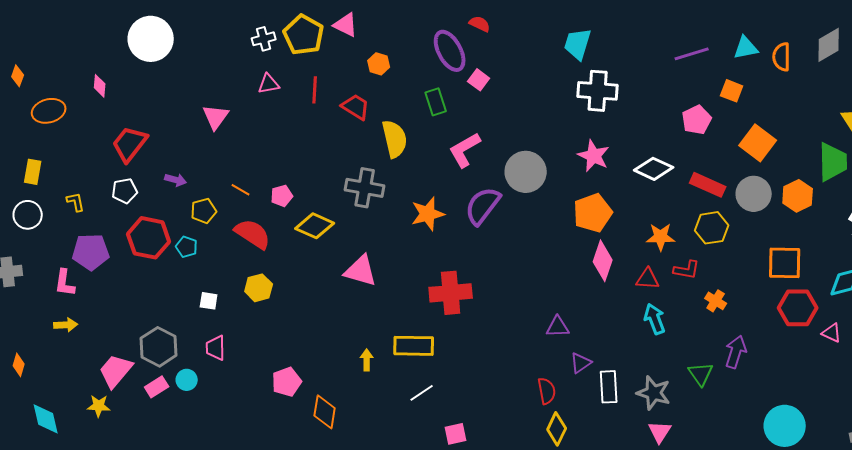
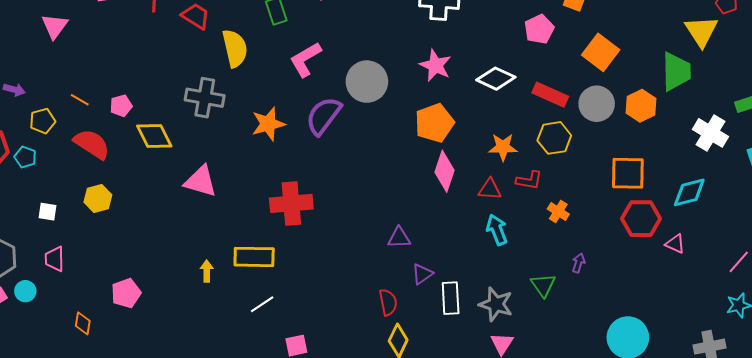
yellow diamond: (315, 226) -> (154, 136), turned 39
purple arrow: (736, 352) -> (578, 263), size x0.6
orange diamond: (325, 412) -> (83, 323), moved, size x0.7

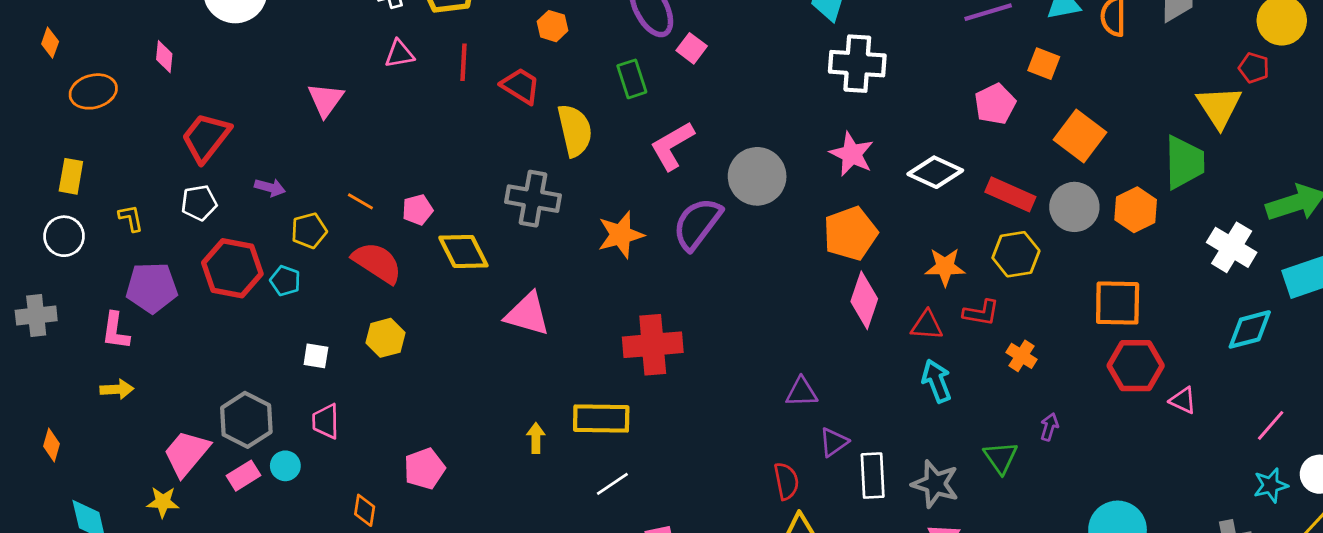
cyan diamond: (689, 192) -> (1250, 329), moved

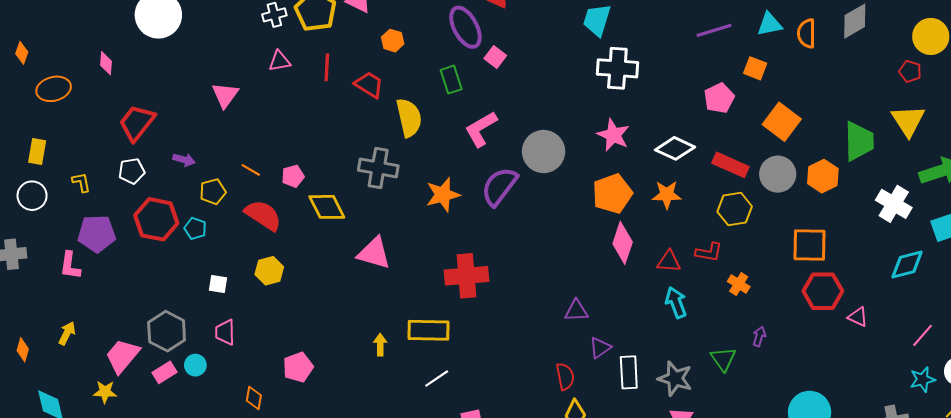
yellow triangle: (1219, 107) -> (908, 121), moved
orange star: (945, 267) -> (667, 195), moved
yellow arrow: (117, 389) -> (67, 333), moved, turned -60

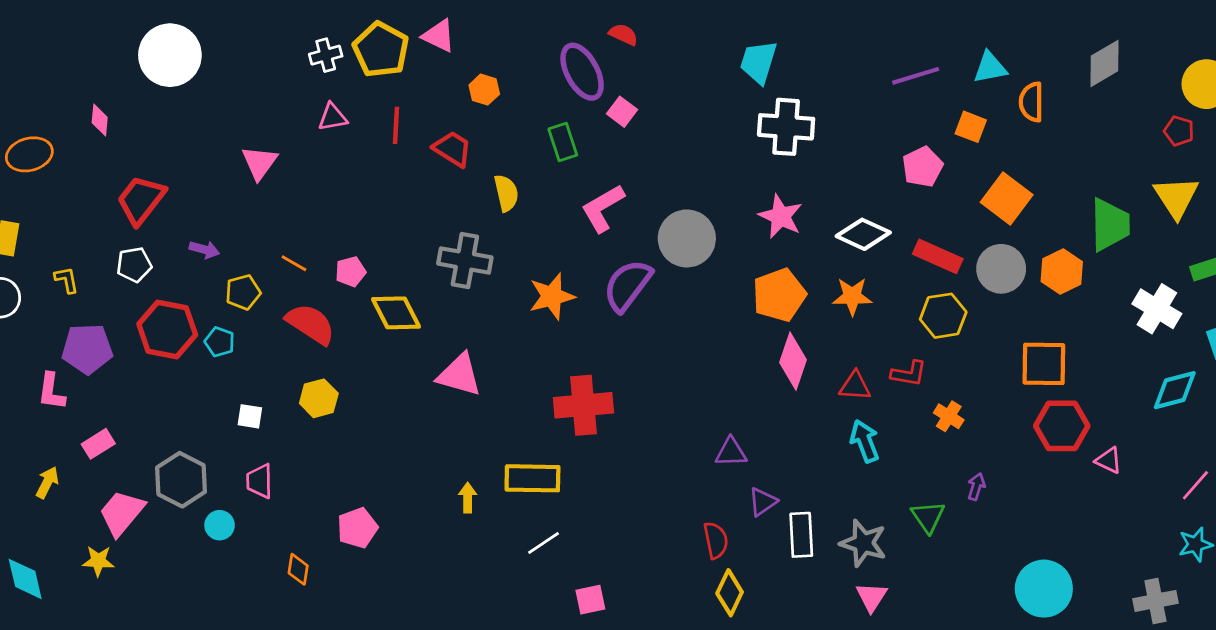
orange semicircle: (806, 33) -> (1031, 102), moved
yellow semicircle: (409, 118) -> (506, 193), size x0.7
pink rectangle: (165, 372) -> (98, 444), moved

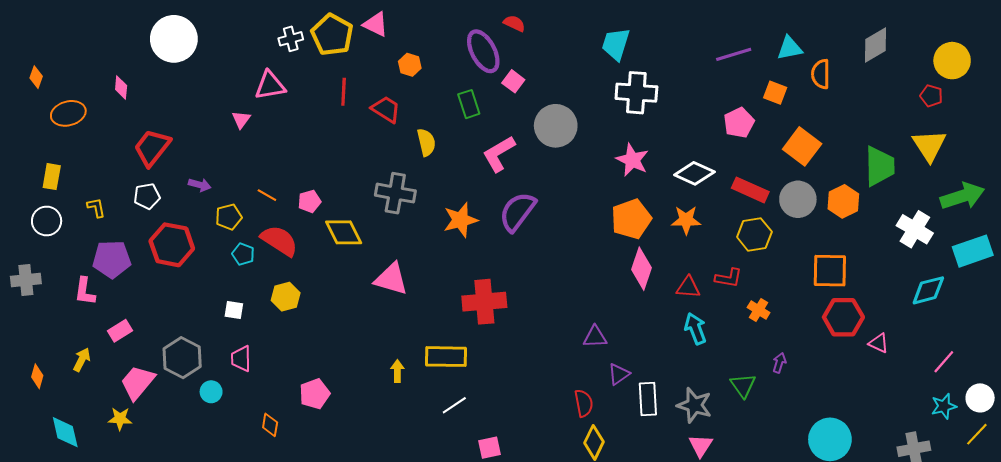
pink triangle: (333, 117) -> (270, 85), moved, size x1.4
pink triangle: (260, 163) -> (241, 120), size x0.7
gray circle: (687, 238) -> (556, 126), moved
cyan pentagon: (220, 342) -> (243, 254), moved

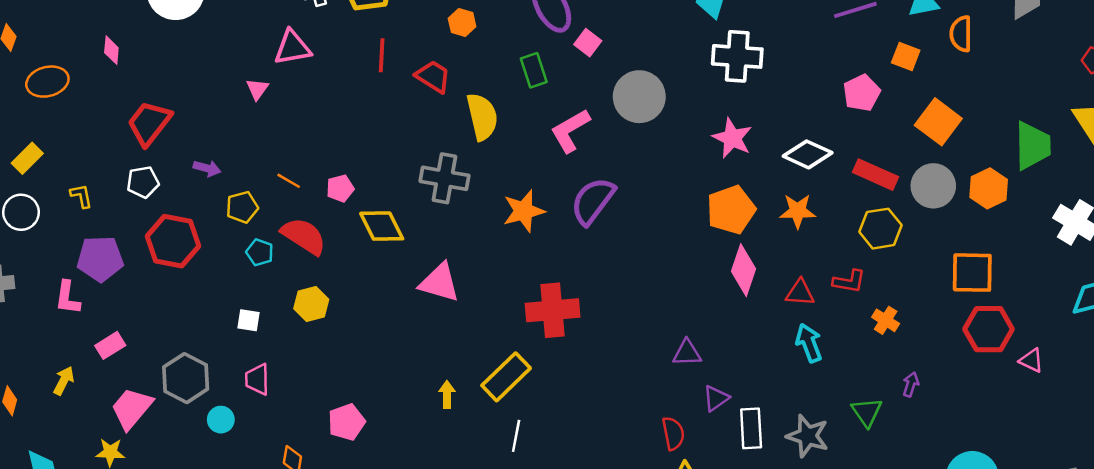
yellow semicircle: (426, 142) -> (482, 117), size x1.4
yellow rectangle: (52, 177) -> (27, 158), turned 35
yellow rectangle: (446, 357) -> (506, 377), turned -45
white line: (454, 405) -> (516, 436), turned -45

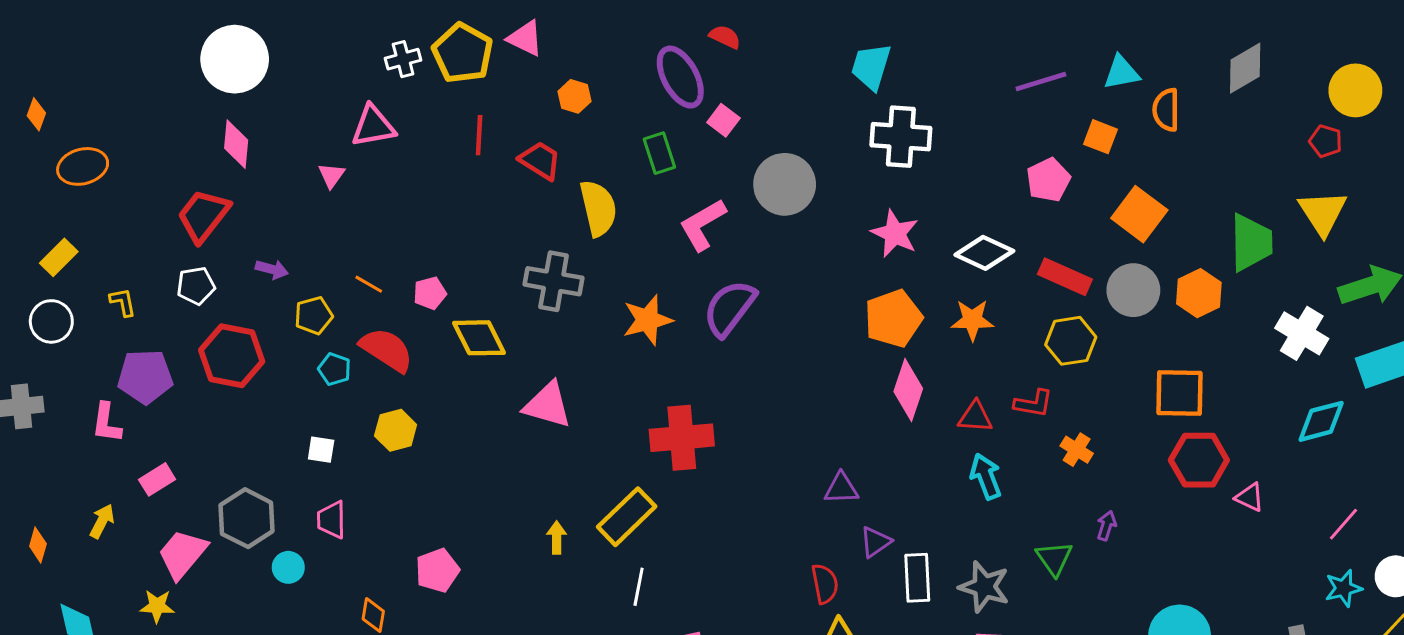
pink diamond: (111, 50) -> (236, 144), moved, size x1.4

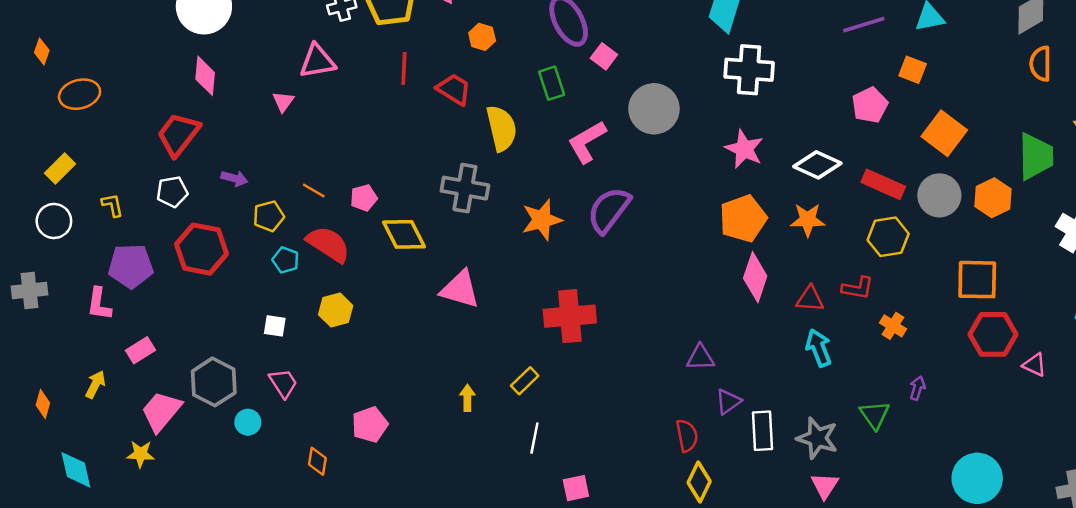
orange semicircle: (1166, 110) -> (1041, 64), moved
yellow rectangle: (627, 517) -> (525, 381), size x0.6
pink trapezoid: (332, 520) -> (283, 383), turned 148

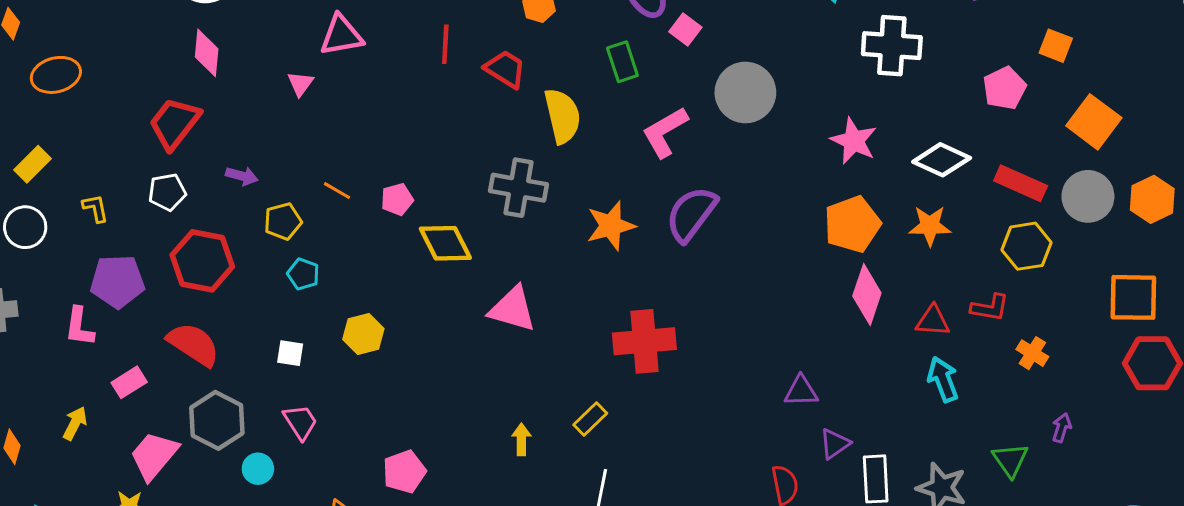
white cross: (749, 70) -> (892, 46), moved
red semicircle: (328, 244) -> (194, 344), moved

